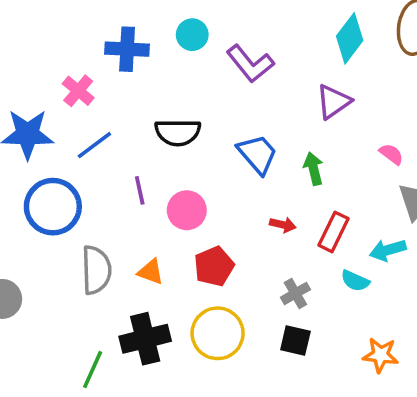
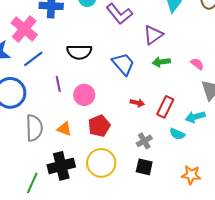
pink cross: (78, 91) -> (24, 29), size x1.5
purple triangle: (333, 102) -> (153, 35), moved
green arrow: (314, 169) -> (161, 62), moved, turned -84

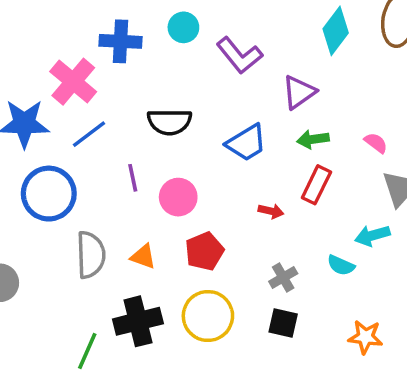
blue trapezoid: (123, 64) -> (246, 143), turned 100
red rectangle: (165, 107) -> (316, 185), moved

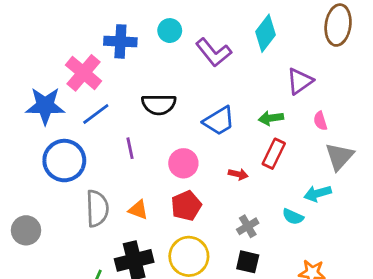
cyan diamond: (336, 31) -> (266, 33), moved
purple triangle: (299, 92) -> (300, 81), moved
pink semicircle: (376, 143) -> (320, 121), turned -144
pink circle: (178, 197) -> (183, 163), moved

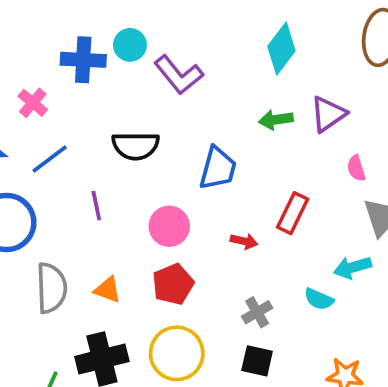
cyan circle: (170, 31) -> (130, 45), moved
purple L-shape: (214, 52) -> (179, 75), moved
pink cross: (83, 73) -> (33, 103), size x0.6
green arrow: (271, 118) -> (276, 120), moved
blue trapezoid: (219, 121) -> (218, 168), turned -44

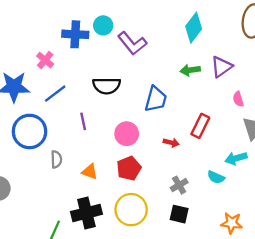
gray semicircle: (51, 288) -> (56, 159), moved, size x0.6

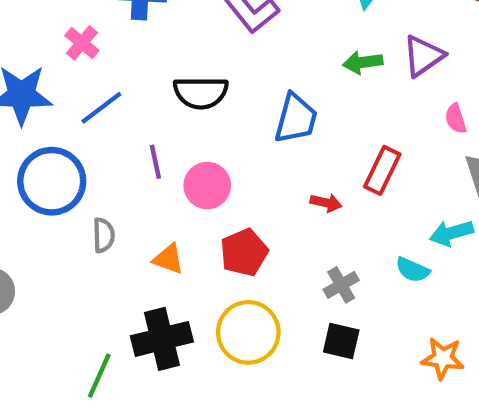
pink circle: (127, 134) -> (207, 186), moved

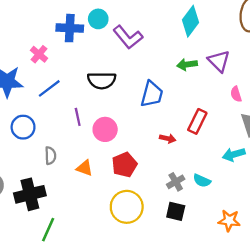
purple triangle: (423, 56) -> (219, 61), turned -40
blue circle: (52, 181) -> (23, 127), size x0.7
cyan semicircle: (412, 270) -> (202, 181), moved
black cross: (162, 339) -> (30, 194), moved

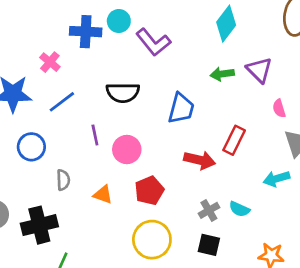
red arrow: (168, 139) -> (200, 160), size x1.6

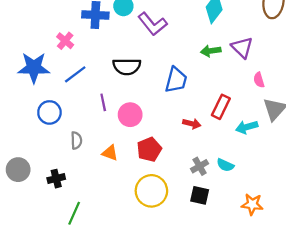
red arrow: (200, 160) -> (192, 124), size x0.7
cyan arrow: (276, 179) -> (247, 127), moved
black cross: (39, 225) -> (56, 179), size x0.6

